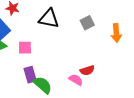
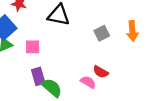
gray square: (87, 23) -> (102, 33), moved
red semicircle: (87, 70) -> (101, 72), turned 48

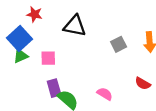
red semicircle: (101, 72) -> (143, 83), moved

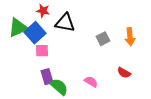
red star: (34, 14) -> (43, 11), moved
blue square: (19, 39) -> (35, 33), moved
green triangle: (21, 56) -> (18, 28), moved, size x1.5

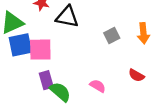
blue square: (35, 33) -> (20, 45), moved, turned 30
pink square: (42, 51) -> (40, 50), size x1.5

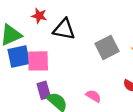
gray square: (112, 36) -> (107, 47), size x1.5

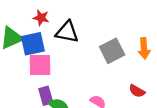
blue square: (19, 56) -> (33, 44), moved

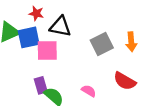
pink square: (40, 65) -> (47, 51), moved
red semicircle: (137, 91) -> (125, 81), size x1.5

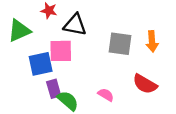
blue square: (29, 37) -> (41, 64), moved
gray square: (102, 44) -> (120, 44), turned 35

